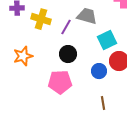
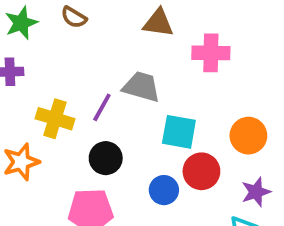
yellow cross: (41, 19) -> (55, 119), moved
cyan square: (107, 40) -> (179, 132), turned 36

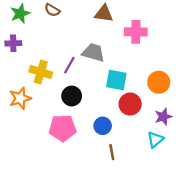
blue circle: (164, 190) -> (103, 126), moved

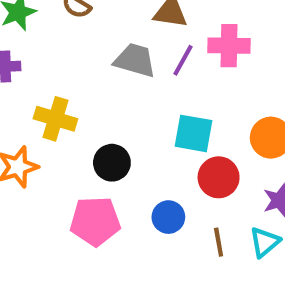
gray trapezoid: (93, 52) -> (135, 60), moved
purple line: (69, 65) -> (183, 60), moved
brown line: (112, 152) -> (219, 242), moved

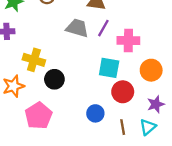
pink cross: (229, 46) -> (128, 41), moved
black circle: (112, 163) -> (54, 79), moved
pink pentagon: (95, 221) -> (38, 116), moved, turned -30

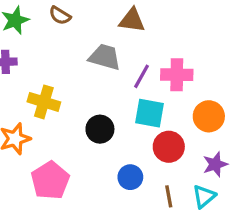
purple line: (103, 28) -> (142, 76), moved
black circle: (54, 79) -> (100, 129), moved

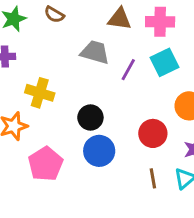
pink cross: (177, 75) -> (160, 22), moved
cyan square: (150, 113) -> (164, 62), moved, turned -36
blue circle: (130, 177) -> (99, 151), moved, size x1.4

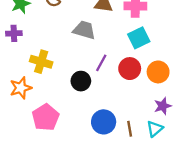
purple line: (128, 70) -> (101, 63), moved
red circle: (153, 133) -> (130, 69), moved
blue circle: (99, 151) -> (104, 122), moved

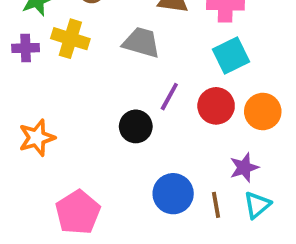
yellow cross: (41, 62) -> (70, 39), moved
purple star: (163, 106) -> (244, 168), moved
pink pentagon: (46, 117) -> (78, 212), moved

